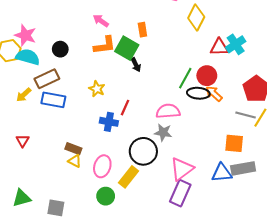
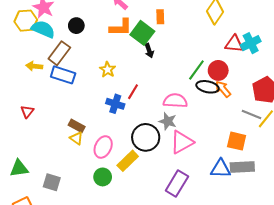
brown rectangle: (47, 79) -> (59, 53), turned -35
yellow arrow: (24, 95) -> (34, 66), turned 42
pink triangle: (182, 169) -> (182, 142), moved

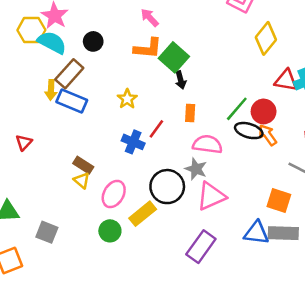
orange rectangle: (160, 17) -> (190, 113), moved
yellow arrow: (34, 66) -> (51, 90), moved, turned -98

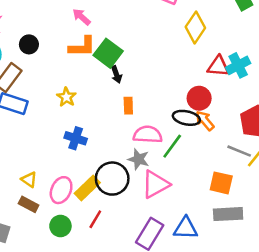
green line: (237, 109) -> (172, 146), moved
red line: (156, 129) -> (95, 219), moved
brown rectangle: (83, 165) -> (29, 204), moved
yellow rectangle: (143, 214) -> (87, 188), moved
blue triangle: (256, 233) -> (186, 228), moved

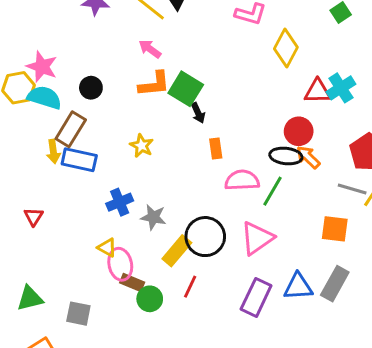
blue cross: (76, 138) -> (120, 202), moved, turned -35
gray star: (139, 159) -> (153, 217), moved
pink ellipse: (61, 190) -> (120, 264), moved, turned -30
brown rectangle: (29, 204) -> (132, 283), moved
gray rectangle: (228, 214) -> (335, 284), moved, turned -52

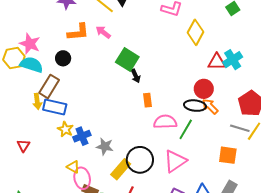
orange L-shape: (154, 84) -> (78, 32), moved
yellow star: (142, 146) -> (65, 129), moved

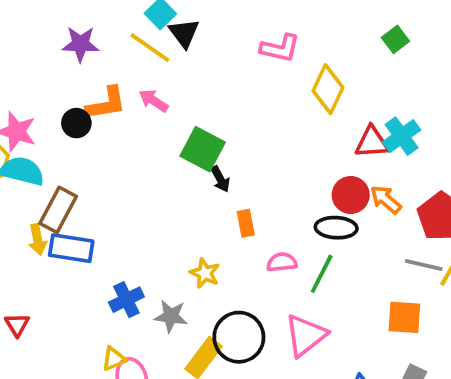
black circle: (63, 58) -> (76, 123), moved
orange arrow: (210, 106) -> (386, 200), moved
pink semicircle: (165, 122) -> (282, 262), size x0.7
yellow star: (65, 129) -> (205, 273), moved
yellow triangle: (73, 167) -> (114, 359), turned -48

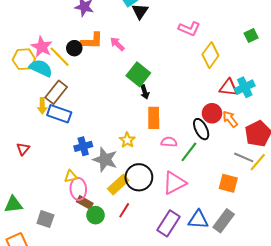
yellow line: (150, 48) -> (60, 57), moved
orange rectangle: (246, 223) -> (154, 118), size x1.5
black ellipse: (336, 228) -> (201, 129), turned 50
gray star: (171, 316) -> (105, 160), size x1.4

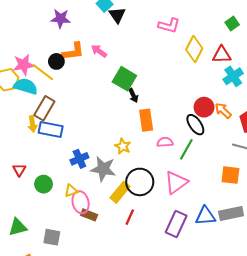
pink star: (42, 47) -> (24, 65), turned -30
red triangle: (228, 87) -> (222, 55), moved
green circle: (95, 215) -> (44, 184), moved
gray rectangle: (224, 221) -> (231, 213), turned 50

